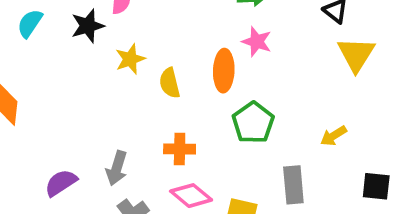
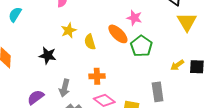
black star: (88, 26) -> (48, 55), moved, turned 30
orange ellipse: (224, 71) -> (118, 34), turned -45
green pentagon: (253, 123) -> (141, 46), moved
black square: (376, 186) -> (197, 67), moved

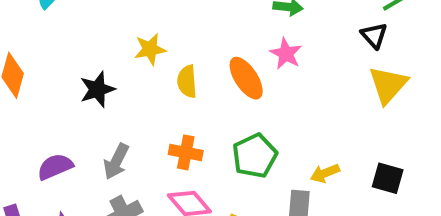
green pentagon: (141, 46) -> (255, 156), moved
black star: (48, 55) -> (97, 89), turned 30
yellow arrow: (177, 65) -> (325, 173), moved

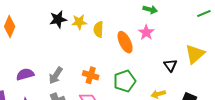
black triangle: (374, 35) -> (170, 65), moved
yellow semicircle: (187, 81) -> (98, 29), moved
black star: (97, 89) -> (58, 19), moved

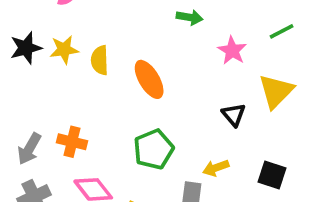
green line: (204, 14) -> (282, 31), moved
pink star: (146, 32) -> (232, 51), moved
orange cross: (91, 75) -> (72, 142), moved

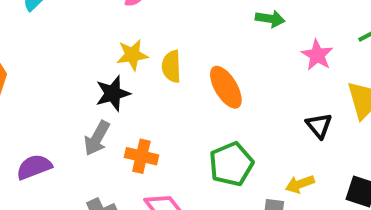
black star: (26, 48) -> (113, 93), moved
gray arrow: (29, 149) -> (97, 138), moved

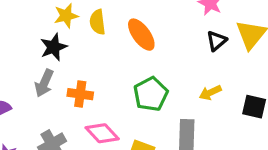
black triangle: (319, 126) -> (217, 41), moved, turned 35
yellow arrow: (300, 184) -> (210, 93), moved

